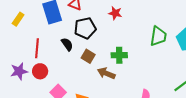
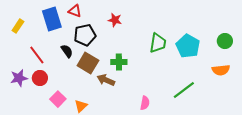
red line: (37, 48) -> (37, 55), turned -42
brown square: (88, 56) -> (88, 63), size x1.5

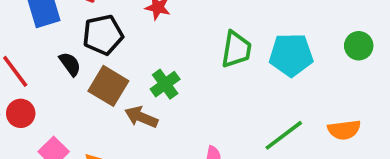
cyan pentagon: (188, 46) -> (291, 55), turned -30
green cross: (119, 62) -> (165, 84), turned -35
orange semicircle: (221, 70) -> (344, 130), moved

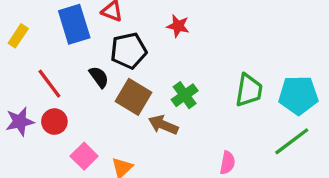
green trapezoid: (236, 49) -> (249, 90), moved
cyan pentagon: (291, 55) -> (298, 95), moved

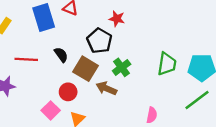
black pentagon: (129, 51) -> (99, 41), moved, turned -30
red line: (49, 84) -> (26, 59), turned -50
red circle: (54, 122) -> (68, 92), moved

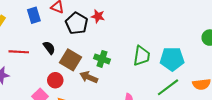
blue rectangle: (44, 18) -> (34, 15), size x0.7
black pentagon: (99, 41) -> (77, 23), moved
green cross: (122, 67) -> (102, 59), turned -35

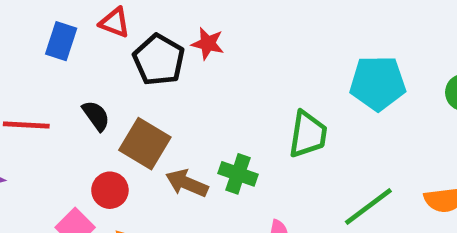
blue rectangle: (34, 15) -> (61, 41), turned 35
green cross: (102, 59) -> (238, 174), moved
cyan pentagon: (172, 59) -> (378, 83), moved

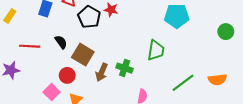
cyan pentagon: (378, 83) -> (177, 16), moved
brown arrow: (187, 183) -> (102, 72), turned -90

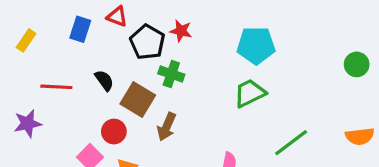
cyan pentagon: (177, 16) -> (256, 45), moved
green trapezoid: (156, 50) -> (250, 93), turned -125
green cross: (125, 68) -> (171, 74), moved
orange semicircle: (217, 80) -> (360, 136), moved

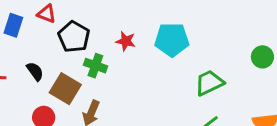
red star: (181, 31) -> (126, 41), moved
green trapezoid: (250, 93) -> (209, 83), moved

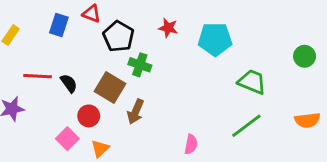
red star: (126, 41) -> (168, 28), moved
black semicircle: (35, 71) -> (69, 83), moved
green trapezoid: (209, 83) -> (252, 82), turned 48

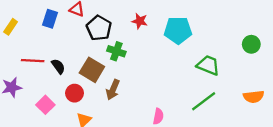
pink square: (67, 139) -> (45, 105), moved

